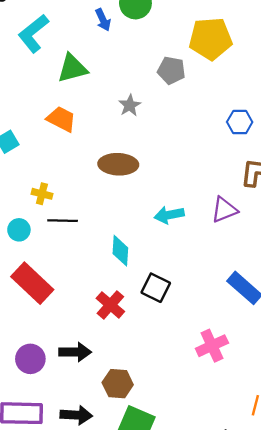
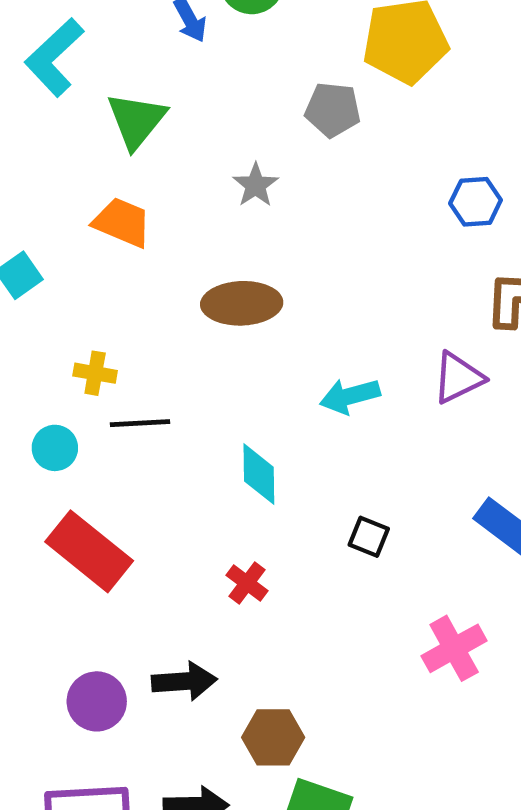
green triangle: (72, 68) -> (136, 120), turned -32
black square: (156, 288) -> (369, 537), moved, size x0.7
red cross: (110, 305) -> (247, 583), size x0.7

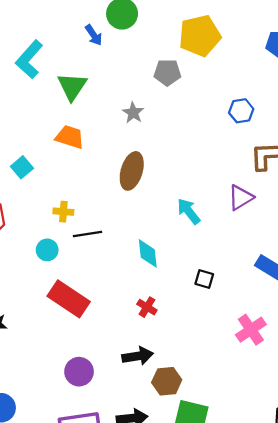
brown ellipse: (242, 303) -> (132, 171), turned -66
cyan arrow: (350, 396) -> (189, 211), turned 72
black arrow: (184, 681) -> (138, 356), moved

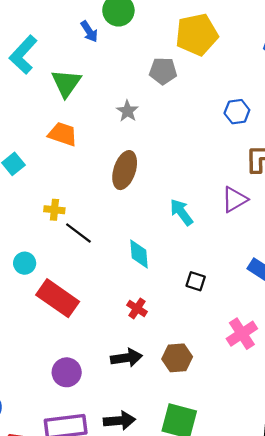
black line: (88, 234) -> (78, 233), turned 44
cyan circle: (47, 250) -> (25, 263), moved
brown hexagon: (167, 381) -> (177, 358), moved

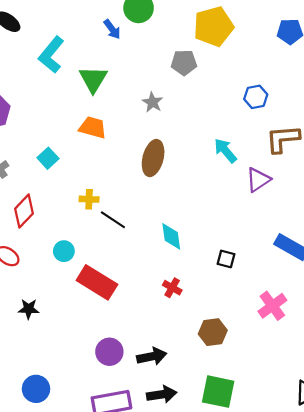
cyan arrow: (181, 212) -> (225, 151), moved
black arrow: (126, 358) -> (152, 356), moved

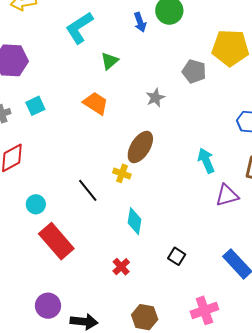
green triangle: (93, 79) -> (110, 61), size x0.7
cyan square: (48, 158) -> (35, 106), moved
yellow cross: (89, 199) -> (122, 173), moved

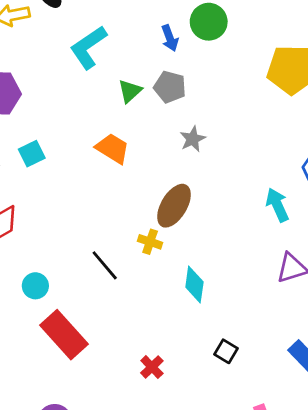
gray pentagon: (194, 71) -> (170, 87), moved
cyan arrow: (206, 161) -> (277, 205), moved
cyan diamond: (135, 221) -> (194, 285), moved

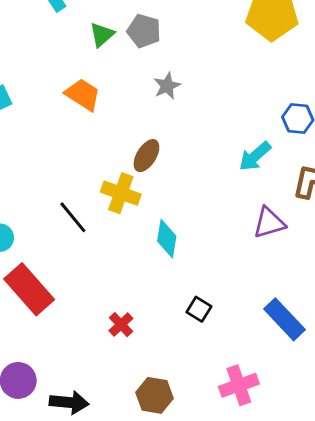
cyan arrow: (277, 205) -> (255, 156), turned -108
brown ellipse: (174, 206) -> (146, 156), size x0.7
yellow cross: (150, 242) -> (121, 193), size x1.5

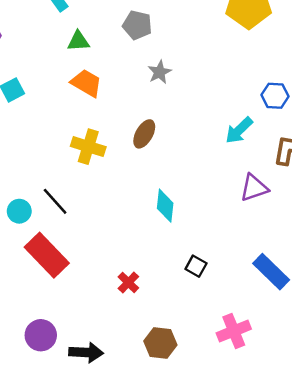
green triangle: (102, 35) -> (78, 41), moved, turned 40
yellow cross: (121, 193) -> (88, 147), moved
black line: (73, 217) -> (55, 201), moved

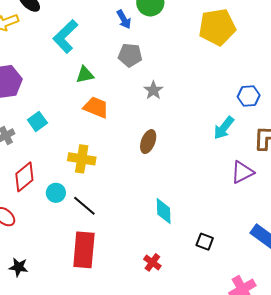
yellow cross: (88, 147) -> (82, 159), moved
cyan diamond: (165, 206) -> (164, 211), moved
cyan circle: (19, 211) -> (56, 193), moved
red rectangle: (47, 255) -> (84, 250), turned 57

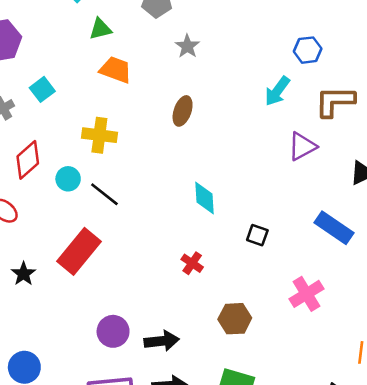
red rectangle: (84, 250) -> (79, 251), moved, turned 36
black star: (18, 267) -> (24, 274), turned 30

